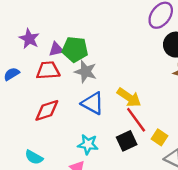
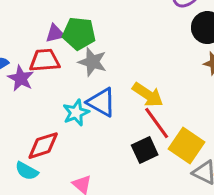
purple star: (29, 39) -> (21, 78), moved
red diamond: (47, 110) -> (43, 146), moved
yellow square: (160, 137) -> (187, 146), size x1.6
cyan star: (88, 144) -> (76, 113), moved, turned -30

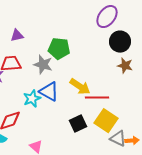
purple triangle: (55, 33) -> (17, 36), moved
green pentagon: (79, 33) -> (59, 49), moved
red line: (157, 123) -> (97, 98), moved, turned -55

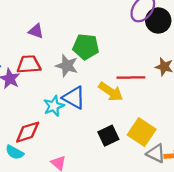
purple triangle: (17, 36) -> (36, 31), turned 32
black circle: (120, 42) -> (158, 20), moved
red line: (97, 98) -> (131, 77), moved

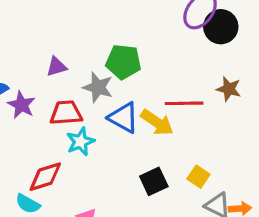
purple triangle: (36, 31) -> (56, 67), moved, turned -35
red trapezoid: (29, 64) -> (66, 113), moved
blue triangle: (74, 98) -> (123, 118), moved
yellow square: (142, 132) -> (198, 177), size x0.6

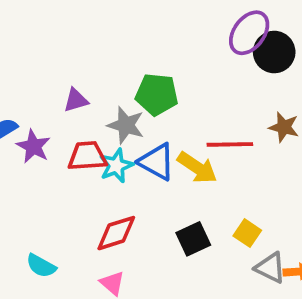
cyan star: (80, 142) -> (116, 166), moved
red diamond: (45, 177) -> (116, 233), moved

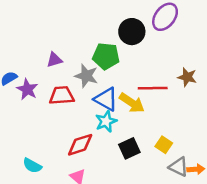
black circle: (274, 52) -> (132, 32), moved
cyan star: (116, 166) -> (106, 121), moved

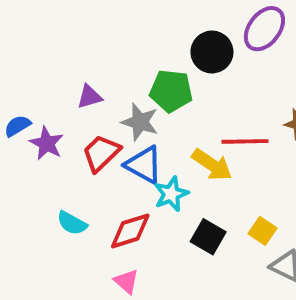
red trapezoid: (62, 95) -> (101, 153), turned -40
blue triangle: (106, 99) -> (144, 165), moved
black square: (129, 148) -> (208, 237), turned -35
cyan semicircle: (32, 166) -> (72, 223), moved

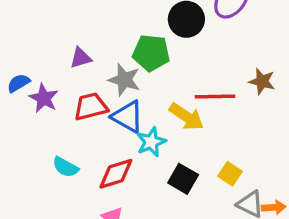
red trapezoid: (101, 153) -> (91, 107), turned 30

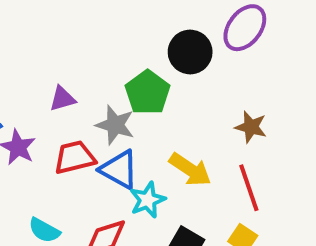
green pentagon: (151, 53) -> (148, 93), turned 30
brown star: (262, 81) -> (251, 127), moved
red line: (215, 97) -> (249, 188), moved, turned 72

